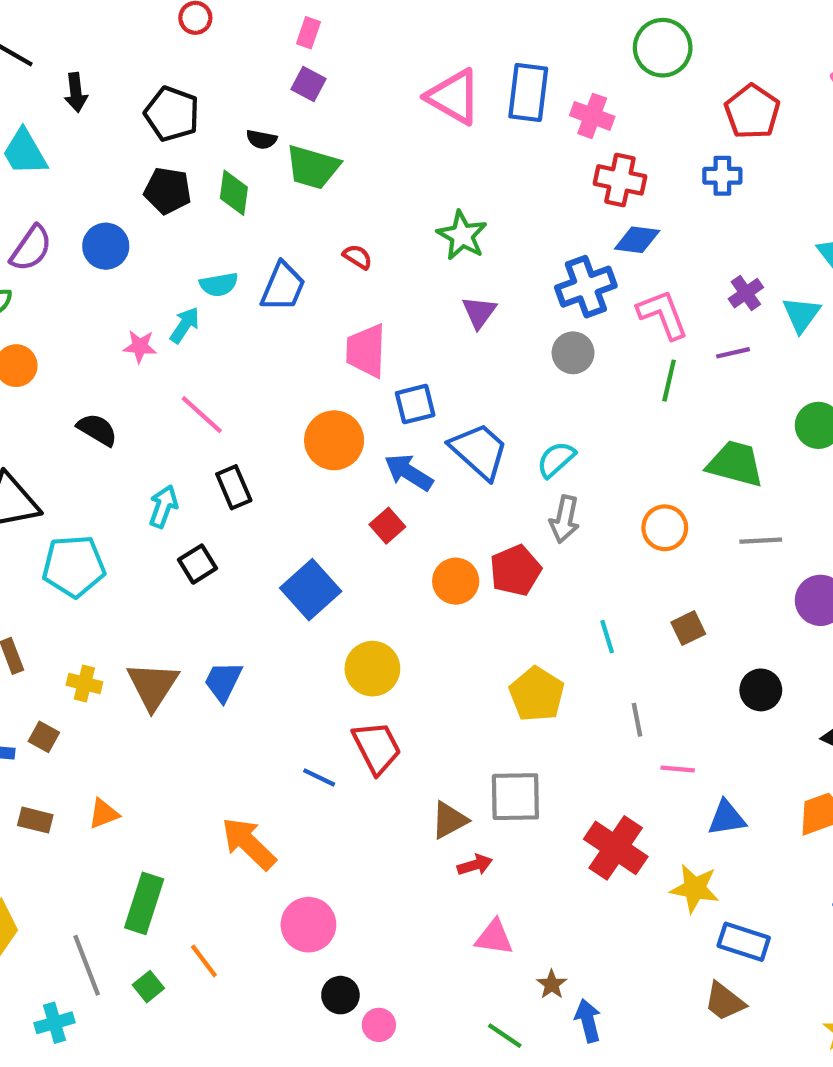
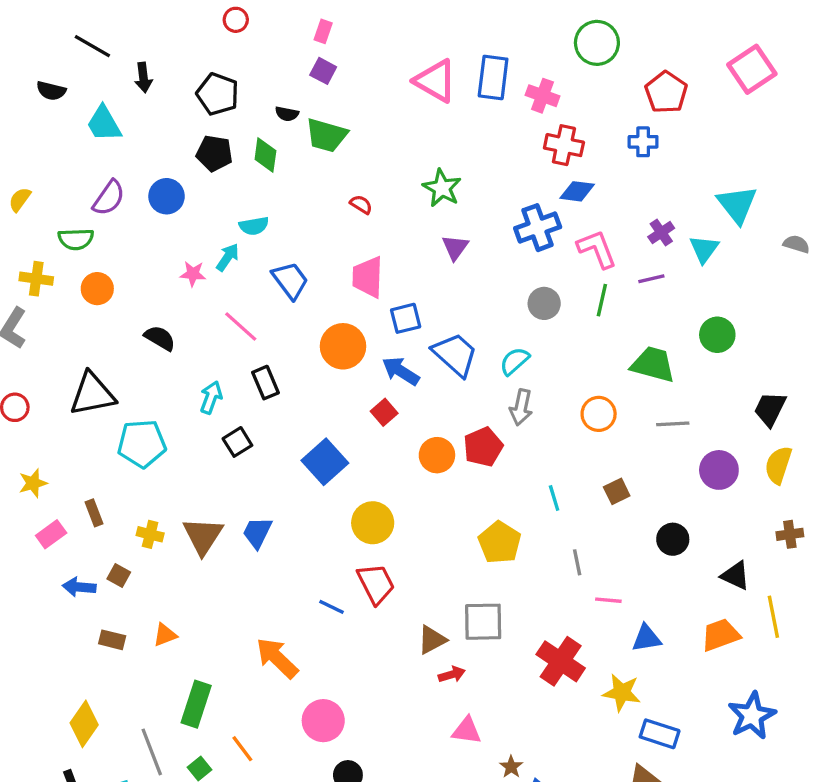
blue trapezoid: (283, 287) -> (290, 280), moved, turned -60
gray circle: (573, 353) -> (544, 303), moved

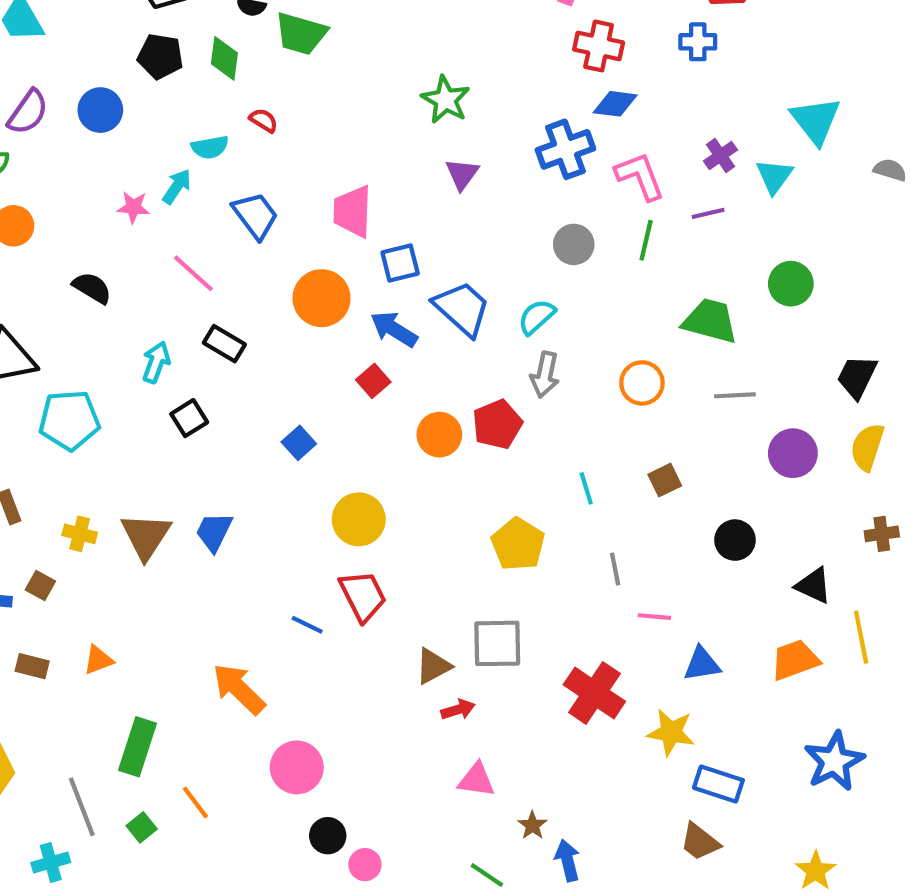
red semicircle: (361, 204) -> (264, 120), moved
black rectangle: (265, 383) -> (224, 344), turned -36
blue square: (325, 462) -> (299, 443), size x0.6

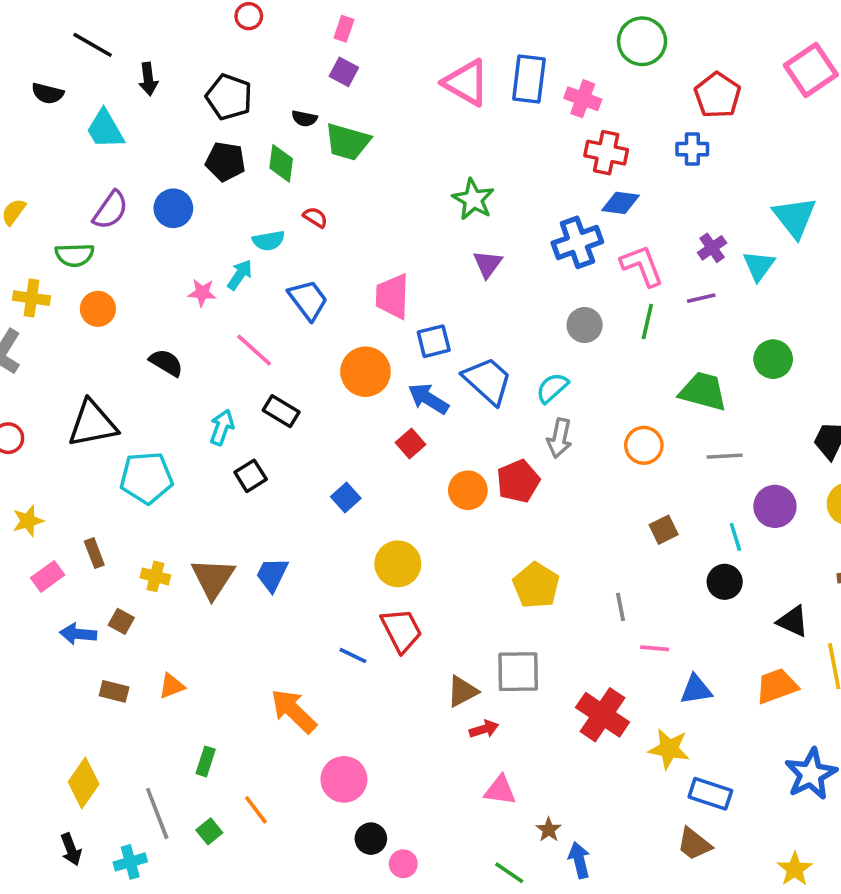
cyan line: (586, 488) -> (735, 537), moved
green rectangle: (138, 747) -> (206, 761), size x0.6

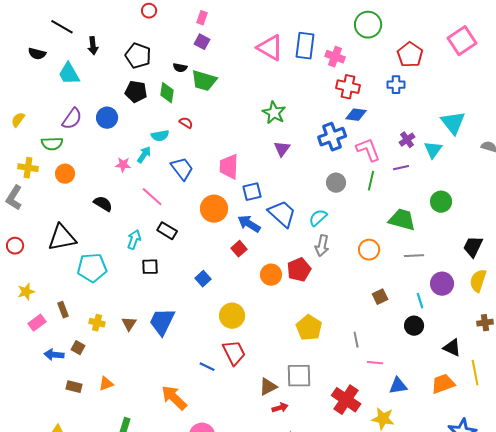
black square: (251, 476) -> (150, 267), turned 30
blue trapezoid: (272, 575) -> (162, 322), size x1.4
brown triangle: (213, 578) -> (129, 324), size x0.6

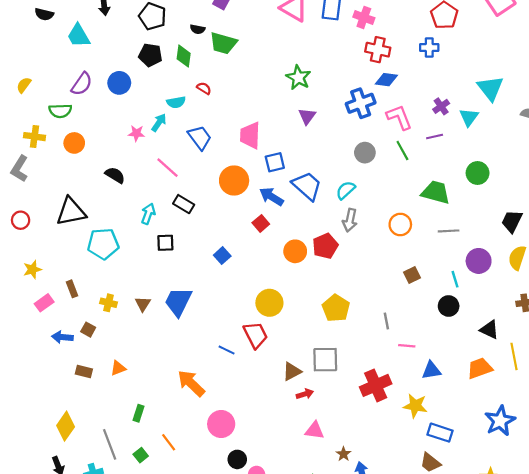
green line: (371, 181) -> (402, 150), turned -42
yellow circle: (232, 316) -> (269, 303), moved
red cross: (346, 400) -> (376, 385), turned 32

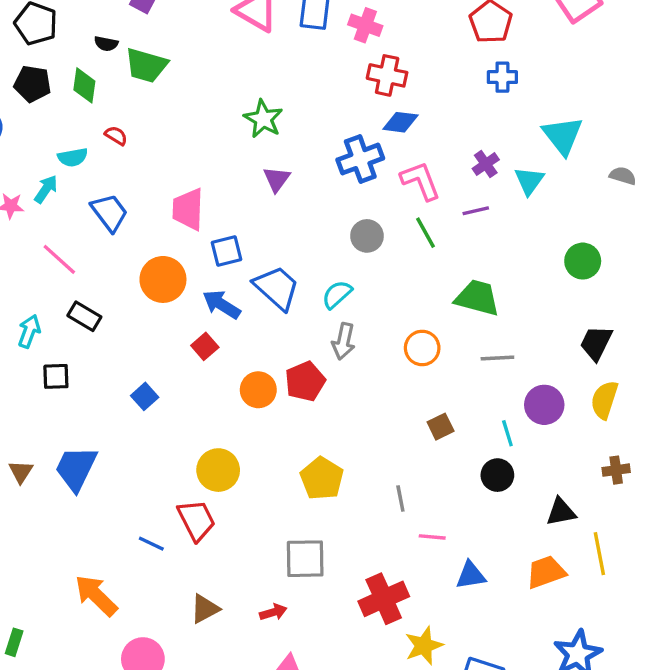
blue cross: (429, 47) -> (502, 77), moved
green circle: (478, 173) -> (583, 261), moved
black triangle: (489, 330) -> (561, 512), turned -36
brown triangle: (292, 371) -> (205, 609), moved
yellow star: (415, 406) -> (424, 646), moved, turned -30

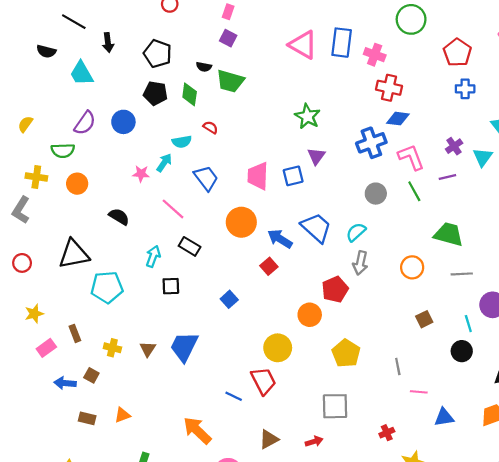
blue square: (227, 251) -> (293, 176), moved
orange circle: (258, 390) -> (310, 315), moved
red cross: (384, 599) -> (387, 433), size x0.5

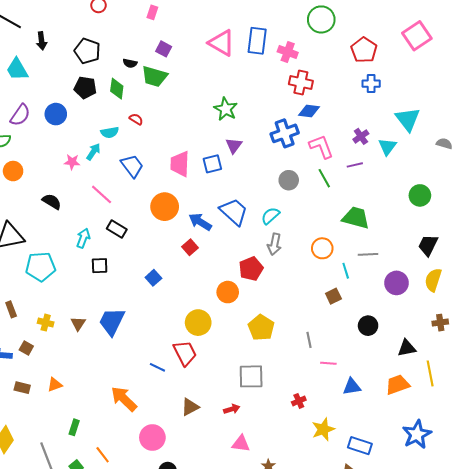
purple square: (228, 38) -> (164, 49), moved
cyan line: (468, 324) -> (346, 271), moved

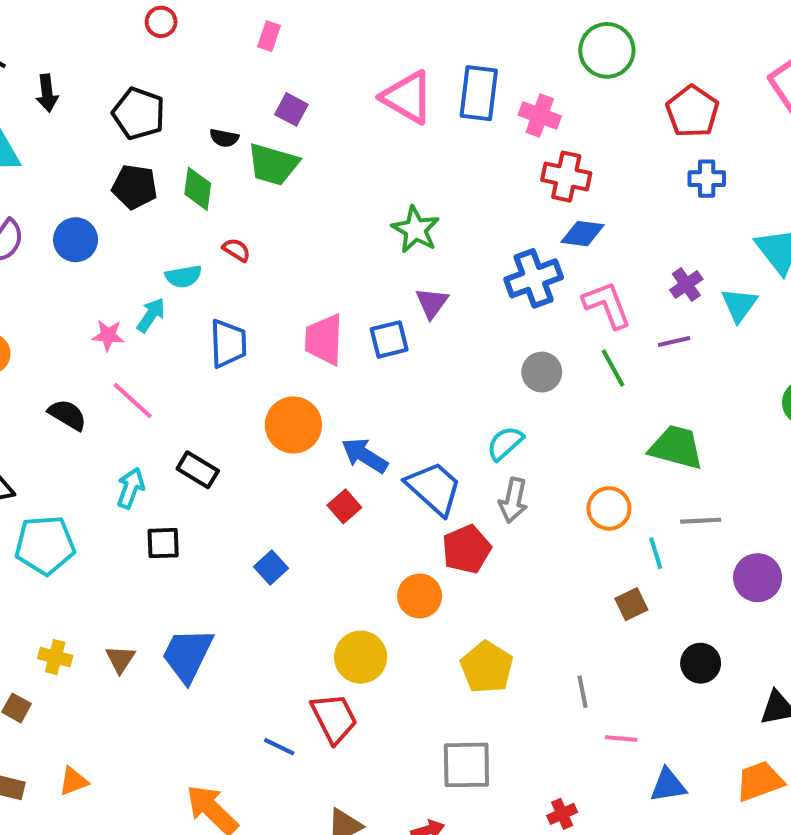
blue trapezoid: (132, 166) -> (228, 344), turned 35
pink line: (102, 194) -> (133, 401), moved
blue trapezoid: (234, 212) -> (434, 488), moved

